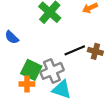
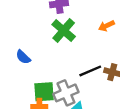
green square: (31, 70) -> (44, 92), turned -30

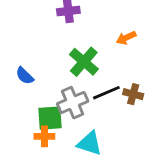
green cross: (64, 30) -> (84, 62), moved
gray cross: (66, 93) -> (73, 103), moved

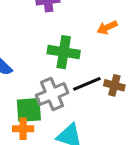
green cross: (84, 62) -> (64, 52), turned -32

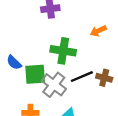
gray cross: (52, 94) -> (54, 85), turned -30
green square: (29, 110) -> (35, 74), moved

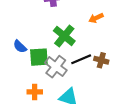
green cross: (63, 51) -> (64, 36), turned 30

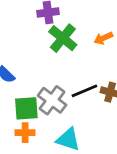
green cross: (64, 36) -> (63, 38), moved
green square: (39, 57) -> (26, 108), moved

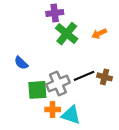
gray cross: (52, 100) -> (58, 83), turned 30
orange cross: (25, 133) -> (53, 110), moved

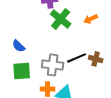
gray cross: (58, 83) -> (53, 65), turned 30
green square: (37, 90) -> (22, 71), moved

